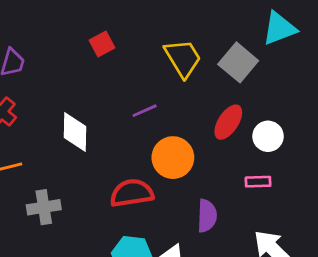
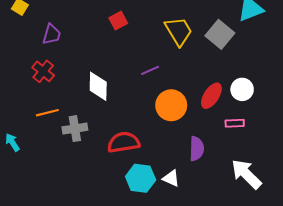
red ellipse: (228, 122) -> (211, 96), moved
red semicircle: (132, 193) -> (124, 142), moved
gray cross: (44, 207) -> (75, 129), moved

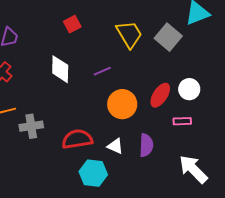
white diamond: (98, 86) -> (60, 69), moved
white triangle: (171, 178) -> (115, 146), moved

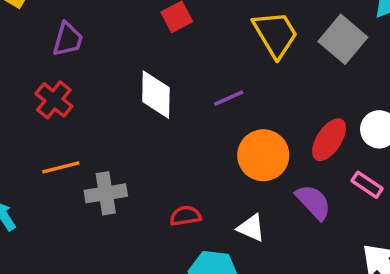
pink rectangle: (182, 121) -> (367, 185), turned 36
red semicircle: (77, 139) -> (185, 216), size x0.6
purple semicircle: (146, 145) -> (313, 202), moved, turned -45

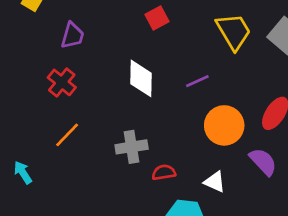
orange line: (61, 167) -> (67, 135), turned -32
gray cross: (106, 193) -> (132, 147), moved

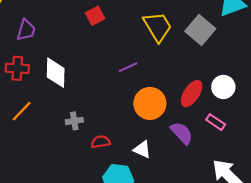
white diamond: (141, 78) -> (56, 73), moved
red cross: (62, 82) -> (17, 68), turned -35
gray cross: (132, 147) -> (74, 121), size x0.7

